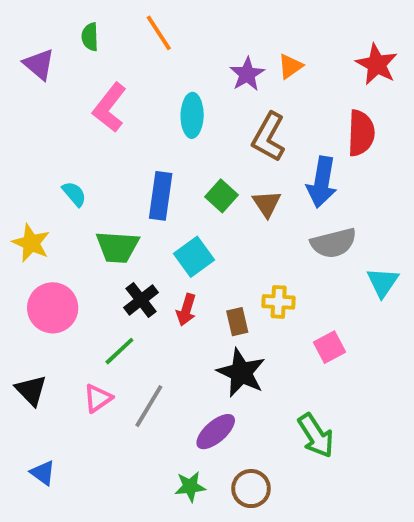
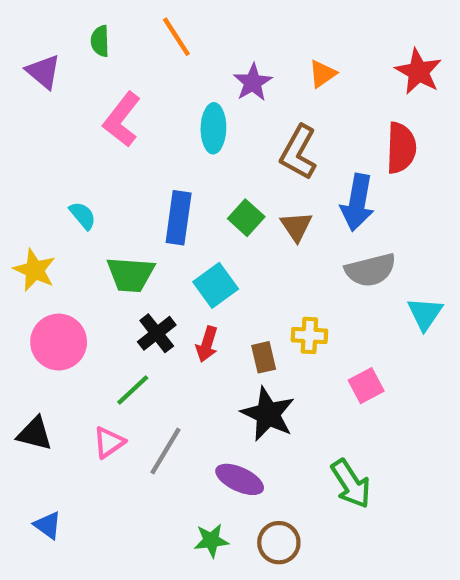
purple star: (247, 74) -> (253, 82), moved
black triangle: (31, 390) -> (35, 434), turned -32
purple ellipse: (216, 432) -> (240, 479), turned 66

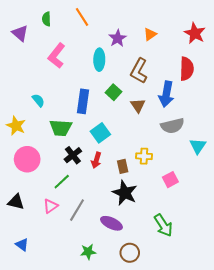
green square: (246, 218) -> (114, 92), moved
green star: (211, 540) -> (88, 252), moved

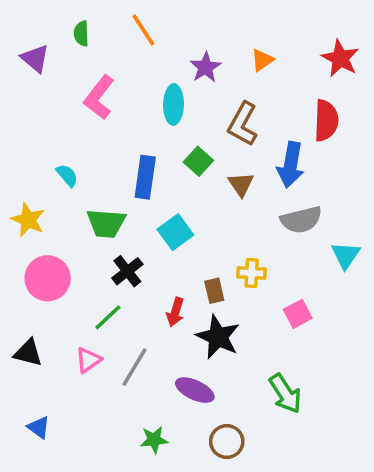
red arrow: (96, 160) -> (175, 312), moved

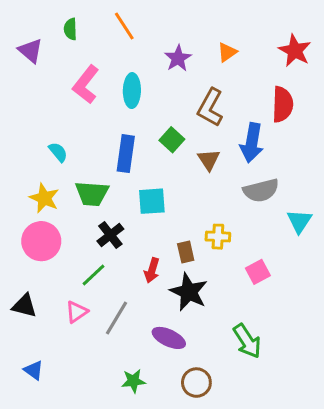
cyan ellipse: (174, 104) -> (132, 91), moved
yellow star: (28, 220) -> (44, 198), moved
cyan square: (175, 232) -> (152, 201), turned 32

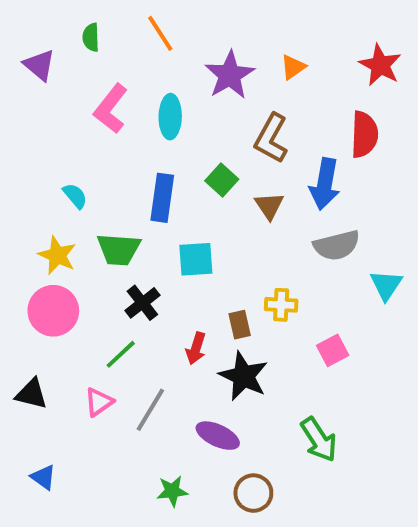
purple star: (178, 58) -> (230, 75), size x1.4

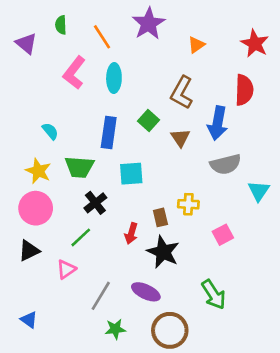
orange line: (160, 33) -> (102, 37), moved
purple star: (230, 75) -> (149, 24), moved
black triangle: (31, 394) -> (29, 251), moved, turned -40
gray line: (150, 410) -> (101, 296), moved
brown circle: (253, 493) -> (170, 330), size x1.4

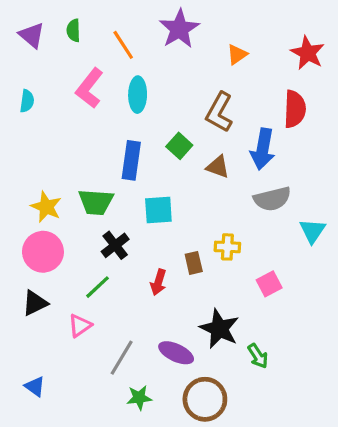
purple triangle: (26, 43) -> (32, 35), moved
cyan semicircle: (50, 131) -> (27, 101), moved, turned 48
brown triangle: (180, 138) -> (218, 167), turned -36
black star: (163, 252) -> (219, 329), moved
green arrow: (214, 295) -> (258, 356), size x0.7

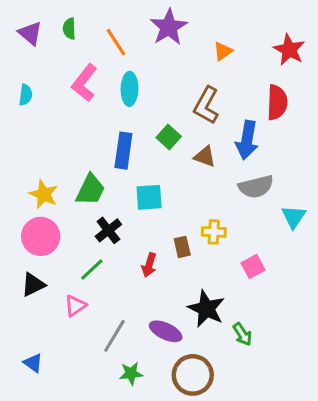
green trapezoid: (96, 202) -> (90, 190), turned -68

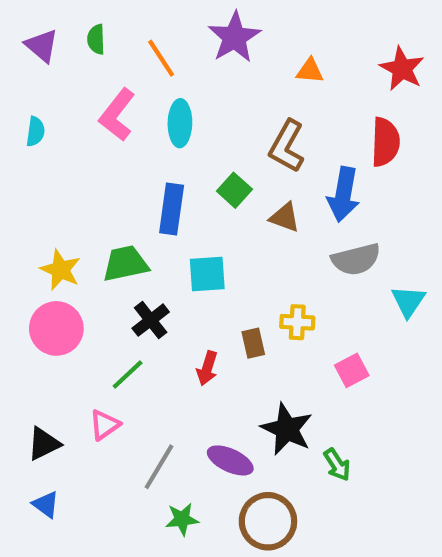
orange triangle: (223, 51) -> (310, 71), turned 40
green trapezoid: (90, 190) -> (125, 264), turned -128
black triangle: (33, 285) -> (44, 444), moved

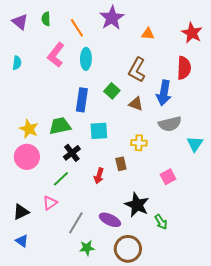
yellow cross: (297, 322) -> (139, 143), moved

